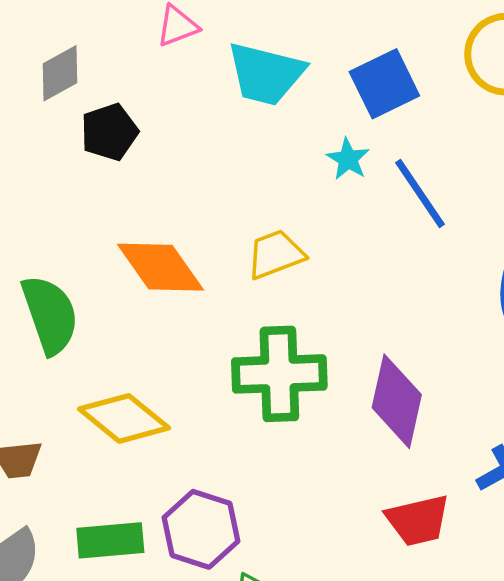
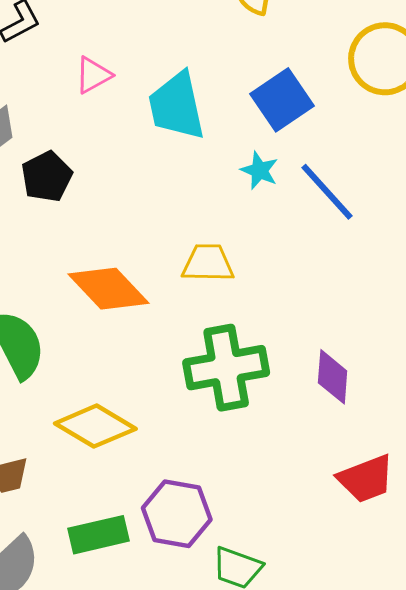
cyan trapezoid: (266, 74) -> (177, 106), turned 72
yellow trapezoid: (276, 254) -> (208, 263), turned 30
purple diamond: (397, 401) -> (333, 377), size x0.7

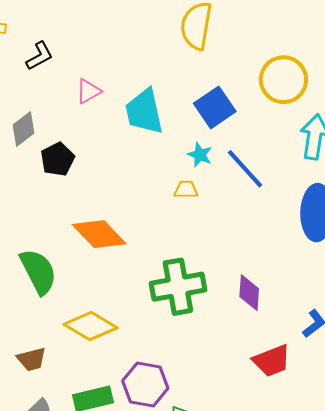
yellow trapezoid: (208, 263) -> (186, 190), moved, size x0.7

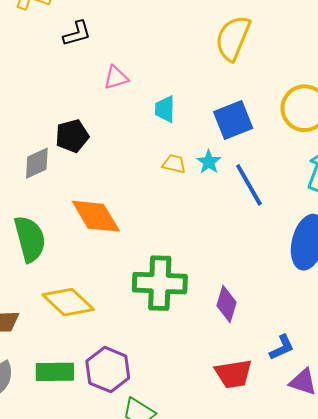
cyan trapezoid: (144, 112) -> (165, 109), size x0.6
gray diamond: (23, 129) -> (37, 163), moved
yellow trapezoid: (186, 190) -> (174, 164), moved

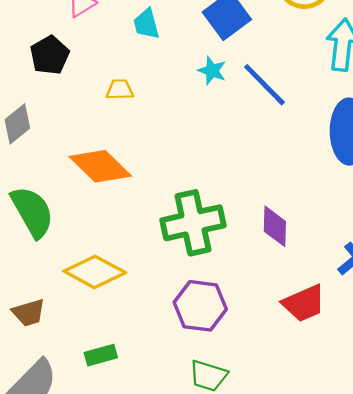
black pentagon: (72, 136) -> (50, 55), moved
yellow trapezoid: (174, 164) -> (120, 90), moved
purple hexagon: (108, 370) -> (200, 306), moved
green rectangle: (55, 372) -> (101, 355), size x0.7

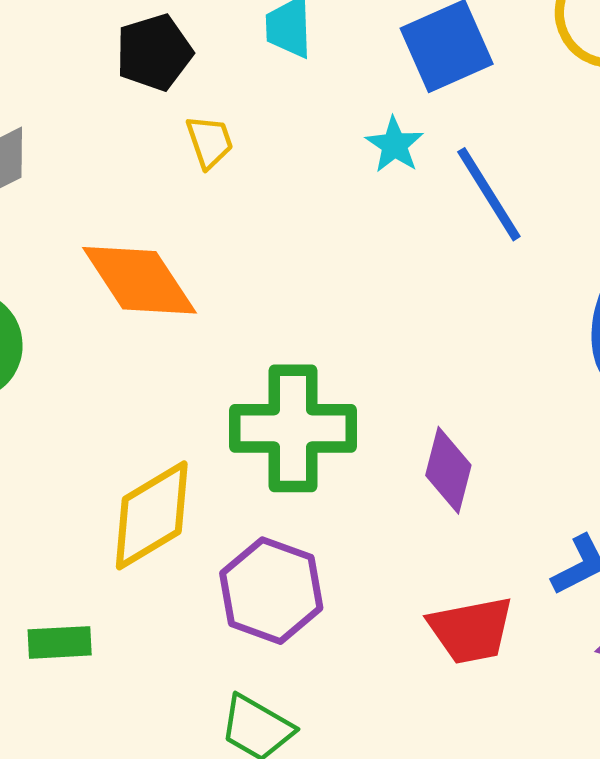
black pentagon: (50, 55) -> (154, 52), moved
yellow trapezoid: (120, 90) -> (210, 142), turned 60
yellow diamond: (95, 272) -> (152, 515), moved, turned -72

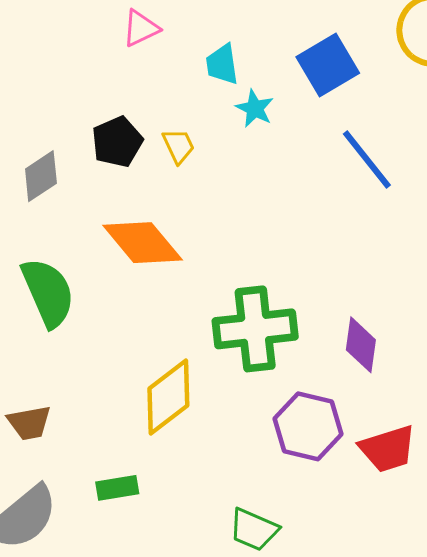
black pentagon: (154, 52) -> (117, 142), moved
cyan star: (395, 145) -> (255, 108), moved
purple hexagon: (271, 591) -> (308, 426), moved

